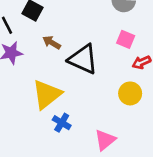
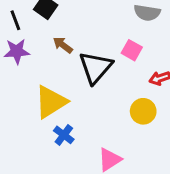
pink square: (126, 39) -> (132, 50), moved
black triangle: (83, 59) -> (95, 67), turned 40

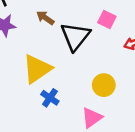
yellow circle: (143, 111) -> (104, 85), moved

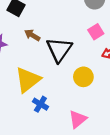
pink square: (107, 20) -> (96, 32), moved, turned 35
yellow circle: (104, 85) -> (83, 77), moved

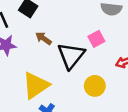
pink square: (96, 32) -> (96, 39), moved

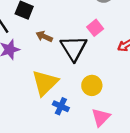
yellow circle: (95, 86) -> (92, 85), moved

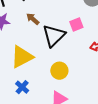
blue cross: (61, 106) -> (22, 87), moved

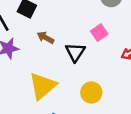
black triangle: (54, 36) -> (75, 52), size x0.7

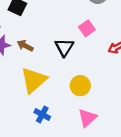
brown arrow: (46, 38) -> (25, 46), moved

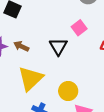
yellow circle: (80, 86) -> (68, 91), moved

